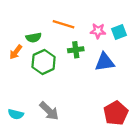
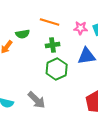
green cross: (76, 50) -> (53, 45), moved
green hexagon: (44, 62) -> (57, 69), moved

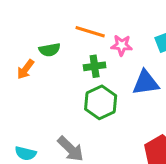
pink star: (81, 28) -> (122, 45), moved

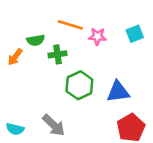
green cross: (95, 66) -> (58, 54), moved
blue triangle: (146, 83) -> (118, 92), moved

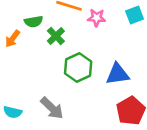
green cross: (58, 54) -> (56, 36), turned -36

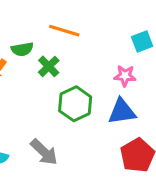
pink star: (97, 18) -> (125, 76), moved

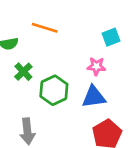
green cross: (49, 66) -> (23, 72), moved
gray arrow: (44, 152) -> (27, 131), turned 40

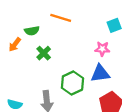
green hexagon: (54, 90) -> (72, 83), moved

